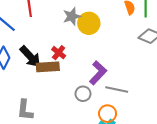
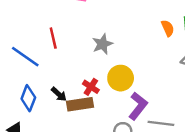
yellow circle: (89, 23) -> (121, 78), moved
black arrow: (30, 57) -> (59, 94), size x0.6

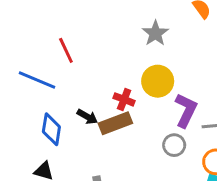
gray star: (102, 44) -> (155, 33), moved

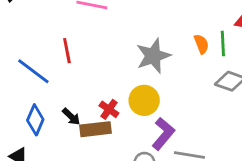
gray star: (155, 33) -> (153, 56), size x1.4

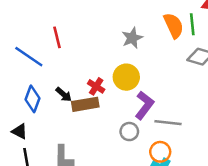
orange semicircle: (201, 44) -> (174, 26), size x1.5
gray star: (153, 56) -> (132, 38), size x0.7

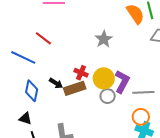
red line: (57, 37) -> (43, 38), turned -30
gray star: (132, 38) -> (104, 39), moved
yellow circle: (126, 77) -> (104, 78), moved
gray circle: (129, 132) -> (108, 96), moved

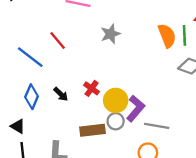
gray star: (104, 39) -> (110, 34), moved
brown rectangle: (75, 88) -> (93, 130), moved

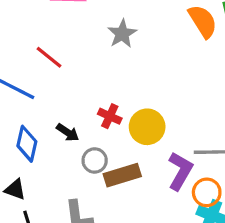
purple L-shape: (136, 108) -> (180, 171), moved
gray circle: (116, 121) -> (95, 160), moved

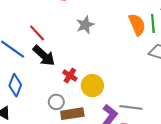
black arrow: (68, 132) -> (44, 56), moved, size x1.6

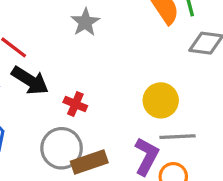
yellow circle: (92, 86) -> (161, 100), moved
gray circle: (56, 102) -> (62, 148), size x1.6

